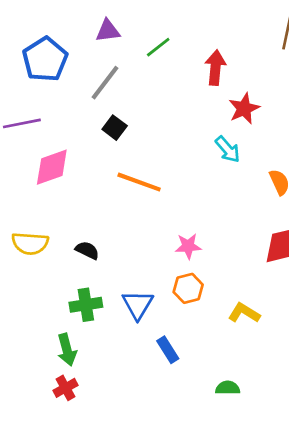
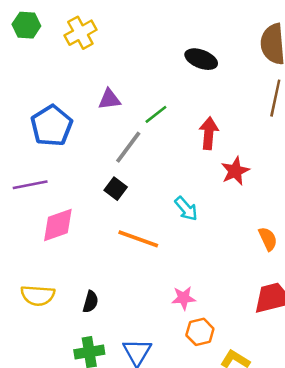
gray line: (105, 83) -> (128, 147), moved
cyan arrow: (228, 149) -> (186, 209), moved
black semicircle: (87, 250) -> (91, 302), turned 80
orange hexagon: (188, 288) -> (200, 332), moved

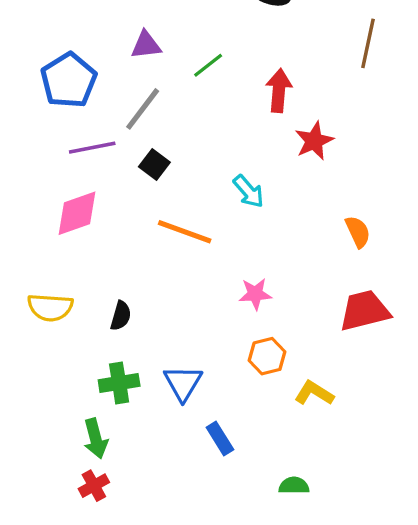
gray line: (128, 147) -> (143, 109), moved
purple line: (30, 185) -> (92, 148), moved
pink star: (184, 298) -> (255, 294), moved

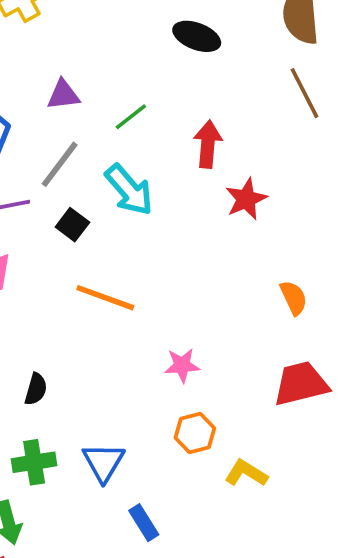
brown line: (368, 43) -> (305, 93), turned -39
cyan arrow: (249, 191) -> (129, 190), moved, size x1.4

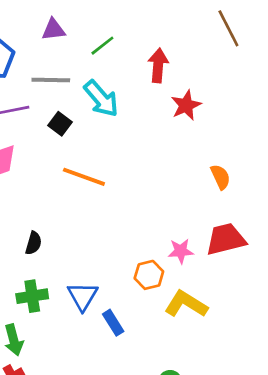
gray line: (60, 164) -> (51, 80), turned 54
pink star: (182, 365) -> (181, 251), moved
yellow L-shape: (246, 473) -> (186, 304), size x1.4
blue rectangle: (144, 523) -> (113, 323), moved

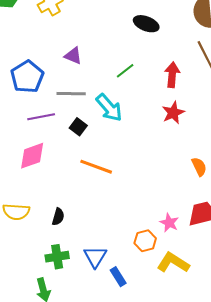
purple triangle: (53, 30) -> (73, 56), turned 30
green line: (102, 46) -> (125, 71), moved
red arrow: (158, 65) -> (172, 75), moved
pink star: (181, 251) -> (169, 223), turned 30

